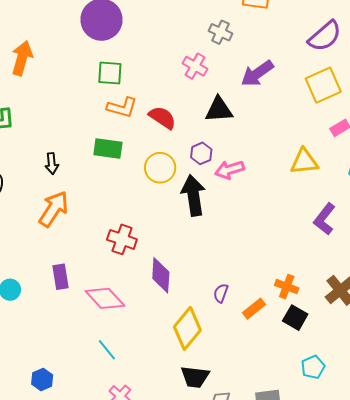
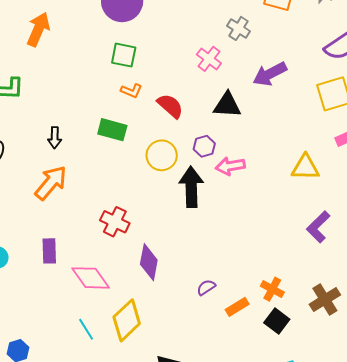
orange L-shape: (122, 107) -> (131, 91), size x0.7
purple semicircle: (221, 293) -> (206, 287), turned 30
yellow diamond: (187, 328) -> (127, 320), moved

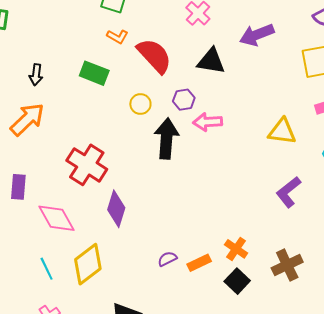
red semicircle: (170, 106) -> (154, 56), size x1.4
yellow circle: (162, 155) -> (140, 104), size x0.7
red cross: (115, 222) -> (87, 165), size x1.4
purple semicircle: (206, 287) -> (167, 259), moved

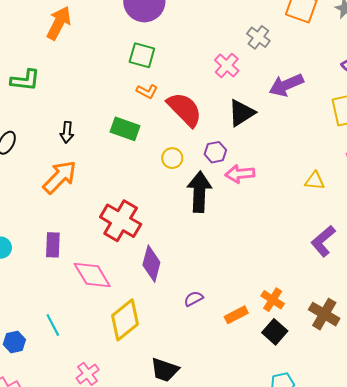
black triangle: (211, 61) -> (241, 113), turned -40
yellow triangle: (282, 131) -> (315, 181), size x0.7
purple semicircle: (167, 259) -> (194, 299), moved
brown cross: (287, 265) -> (324, 314), turned -32
cyan line: (47, 269) -> (53, 325), moved

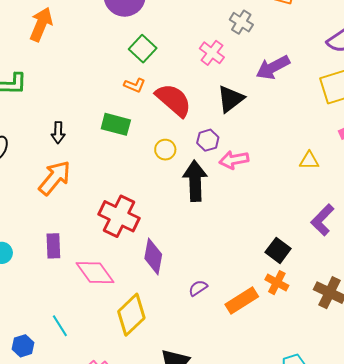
green square: (142, 55) -> (143, 49), moved, turned 32
orange rectangle: (236, 315) -> (242, 301), size x1.4
black square: (275, 332) -> (278, 250), moved

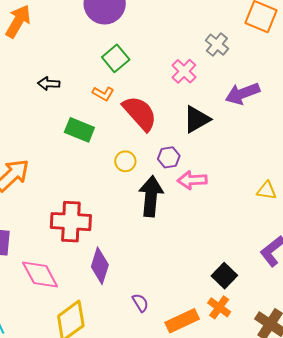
black arrow: (58, 133) -> (49, 84), moved, turned 85
red cross: (119, 216) -> (71, 222), turned -30
purple semicircle: (198, 288) -> (140, 303), turned 84

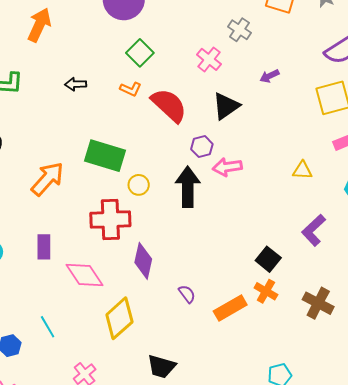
purple arrow: (243, 93) -> (269, 76), size x0.6
green rectangle: (79, 130) -> (105, 156), moved, size x1.4
yellow circle: (125, 161) -> (139, 185), moved

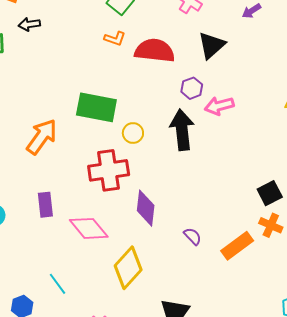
black arrow: (76, 84) -> (29, 24), moved
red semicircle: (169, 105) -> (155, 51), turned -30
black square: (268, 259) -> (270, 193), turned 30

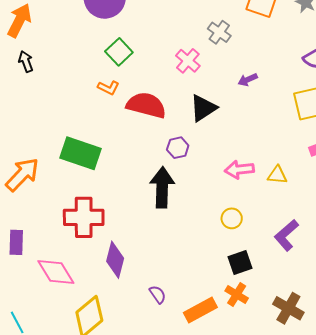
black arrow: (29, 24) -> (26, 62), turned 70
pink arrow: (219, 106) -> (239, 170), moved
yellow circle: (133, 133) -> (232, 218), moved

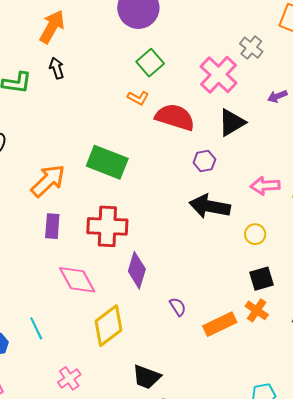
pink cross: (188, 61) -> (219, 75), size x1.5
black arrow: (162, 187) -> (210, 206), moved, turned -84
purple rectangle: (16, 242) -> (52, 226), moved

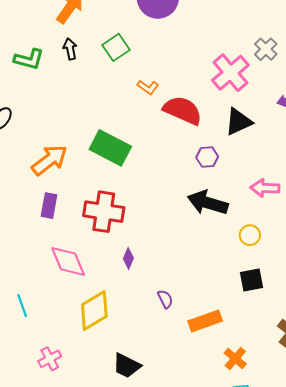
green square: (150, 63) -> (116, 47), moved
purple diamond: (137, 270) -> (128, 258), size x0.6
orange cross: (257, 310) -> (235, 358), moved

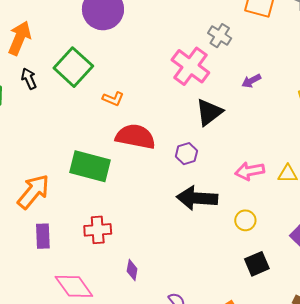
green square: (116, 47) -> (73, 67), size x1.4
red semicircle: (183, 110) -> (135, 137), moved
red cross: (104, 212) -> (98, 230), size x0.7

